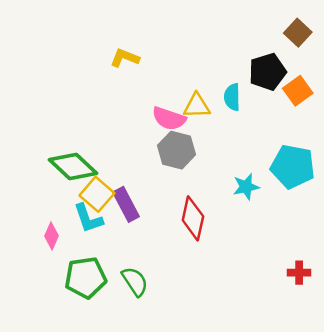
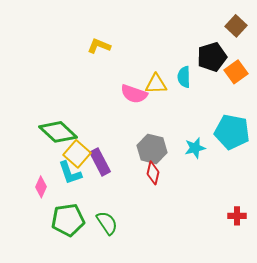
gray hexagon: (177, 150) -> (152, 149), moved
red diamond: (193, 218) -> (153, 173), size x0.7

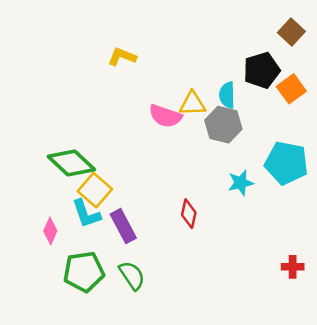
gray hexagon: (152, 149) -> (223, 125), moved
purple rectangle: (100, 162) -> (123, 226), moved

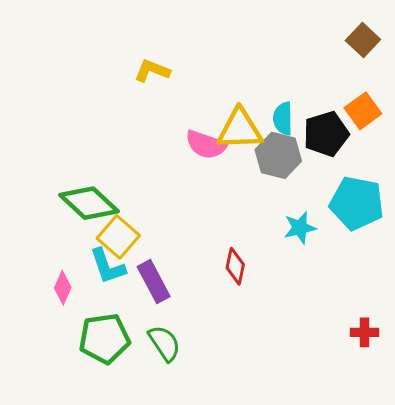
black pentagon: (262, 70) -> (326, 134), moved
yellow triangle: (192, 104) -> (240, 129), size x1.4

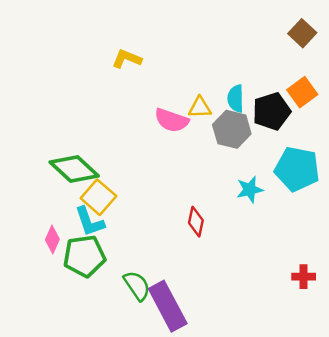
yellow triangle: (240, 129) -> (200, 107), size x0.6
purple rectangle: (154, 282) -> (168, 306), moved, size x1.4
green pentagon: (104, 339) -> (84, 256), moved

